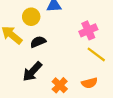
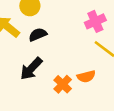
orange semicircle: (89, 83) -> (86, 76), moved

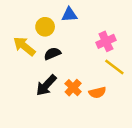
orange cross: (63, 84) -> (73, 88), moved

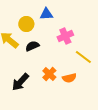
pink cross: (106, 41) -> (65, 36), moved
black arrow: (46, 85) -> (20, 82), moved

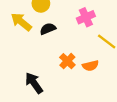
black arrow: (20, 82) -> (34, 83), moved, turned 102

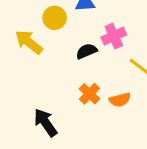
black semicircle: (48, 29) -> (87, 51), moved

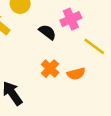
black semicircle: (87, 51) -> (47, 32), turned 60

